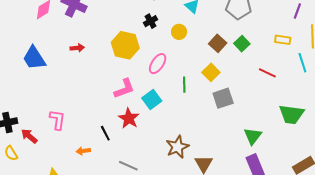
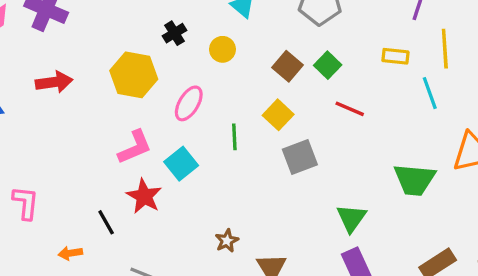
red arrow: (77, 48) -> (54, 82), size x1.5
red line: (267, 73) -> (350, 109), moved
brown star: (177, 147) -> (227, 241), size x0.6

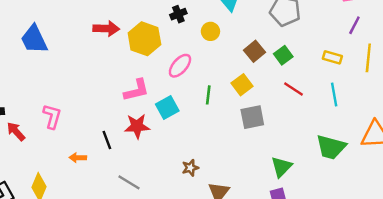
red arrow: (54, 82) -> (106, 29), moved
cyan line: (430, 93) -> (334, 94), moved
red star: (144, 196) -> (137, 126), turned 30

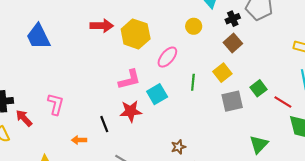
black cross: (178, 14) -> (233, 19), moved
green square: (283, 55) -> (258, 88), moved
red line: (293, 89) -> (283, 102), moved

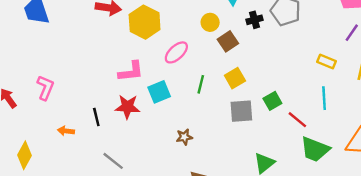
brown square: (233, 43) -> (228, 41), moved
brown star: (178, 147) -> (184, 137), moved

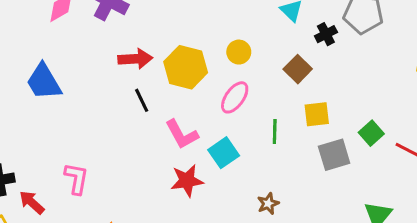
yellow circle: (210, 22) -> (239, 52), moved
pink L-shape: (131, 72) -> (182, 134), turned 80
yellow square: (235, 78) -> (317, 114), turned 36
black line: (96, 117) -> (142, 100), moved

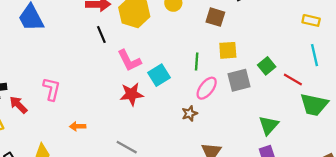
brown square: (298, 69) -> (215, 17), turned -30
pink ellipse: (235, 97) -> (207, 88), moved

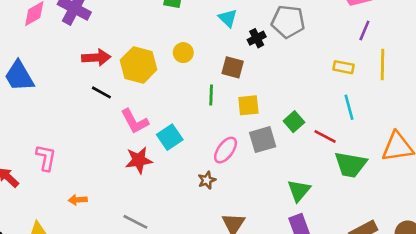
black line: (101, 34) -> (101, 92), turned -36
green line: (197, 62) -> (211, 95), moved

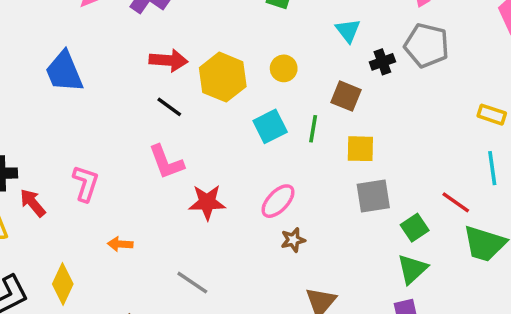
pink L-shape: (135, 121) -> (166, 162), moved
green square: (294, 122) -> (415, 228), moved
cyan square: (170, 137) -> (270, 126), moved
pink ellipse: (225, 150) -> (278, 201), moved

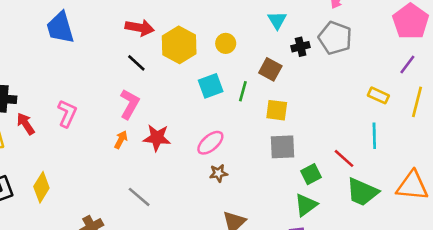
pink L-shape: (166, 162) -> (129, 104), turned -136
orange arrow: (120, 244) -> (121, 140), moved, turned 108

